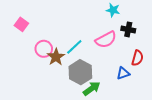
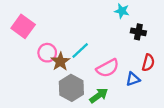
pink square: (21, 24) -> (23, 26), size x1.5
pink semicircle: (106, 40) -> (108, 68), moved
gray hexagon: (80, 72) -> (71, 88), moved

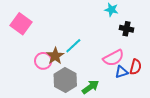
pink circle: (47, 53) -> (43, 61), moved
red semicircle: (148, 63) -> (136, 67), moved
pink semicircle: (108, 68) -> (113, 58), moved

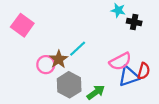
black cross: (127, 29) -> (134, 22), moved
blue triangle: (122, 72) -> (129, 76), size x1.5

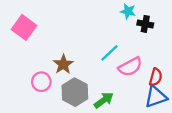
cyan line: (78, 49) -> (109, 53), moved
pink circle: (46, 65) -> (41, 82), moved
blue triangle: (129, 76) -> (156, 97), moved

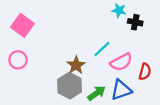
brown star: (63, 64) -> (76, 65), moved
pink circle: (41, 82) -> (18, 60), moved
blue triangle: (156, 97) -> (121, 90), moved

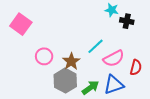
pink circle: (18, 60) -> (44, 56), moved

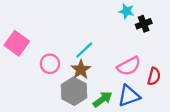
black cross: (127, 21) -> (144, 24), turned -32
pink square: (21, 24) -> (17, 43), moved
cyan line: (95, 46) -> (84, 50), moved

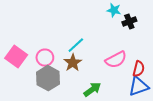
pink square: (17, 43) -> (16, 56), moved
gray hexagon: (74, 91) -> (48, 78), moved
blue triangle: (129, 96) -> (139, 86), moved

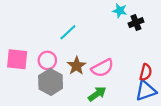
cyan line: (76, 45) -> (68, 32), moved
pink square: (16, 56) -> (17, 59), turned -30
pink semicircle: (116, 60) -> (102, 68), moved

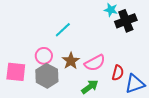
black cross: (136, 23) -> (126, 21), size x1.5
pink square: (17, 59) -> (16, 72), moved
red semicircle: (146, 72) -> (118, 73), moved

